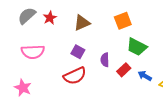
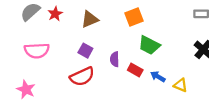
red rectangle: (124, 70) -> (135, 70), turned 72

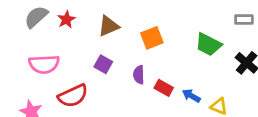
orange square: (134, 17) -> (152, 38), moved
green trapezoid: (149, 45) -> (208, 44), moved
red semicircle: (82, 77) -> (73, 96), moved

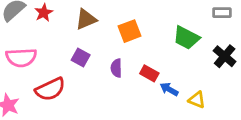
red rectangle: (164, 88) -> (149, 73), moved

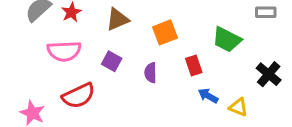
black cross: (225, 56) -> (269, 74), moved
pink semicircle: (21, 58) -> (64, 51), moved
red rectangle: (149, 73) -> (194, 66), moved, turned 42

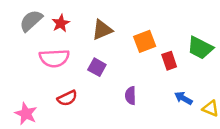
red rectangle: (194, 66) -> (169, 61), moved
purple semicircle: (151, 73) -> (130, 96), moved
red semicircle: (79, 96) -> (67, 98), size x0.7

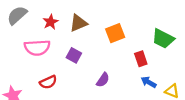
red star: (61, 23) -> (50, 22), moved
red rectangle: (169, 61) -> (141, 59), moved
purple semicircle: (130, 96) -> (103, 80), turned -144

